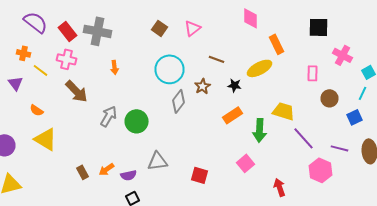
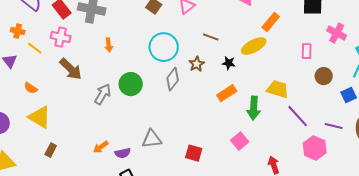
orange rectangle: (276, 44) -> (271, 22), turned 66
green circle: (136, 121) -> (131, 84), moved
brown rectangle: (82, 172) -> (51, 150), moved, turned 56

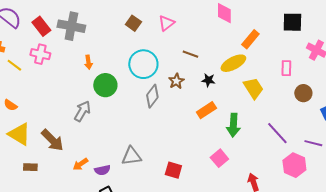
brown arrow: (71, 69) -> (52, 140), moved
green circle: (131, 84) -> (105, 85), moved
yellow trapezoid: (278, 89) -> (253, 88), moved, turned 40
brown rectangle: (51, 150) -> (30, 167), turned 64

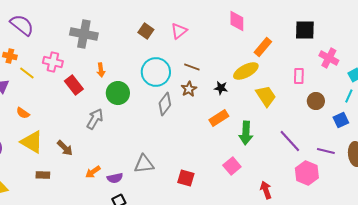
red rectangle: (41, 26) -> (74, 85), moved
brown line: (190, 54) -> (192, 67), moved
brown arrow: (52, 140) -> (65, 148), size x0.7

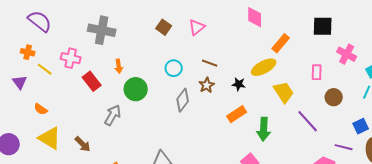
cyan circle: (156, 72) -> (174, 68), size x0.6
blue square: (341, 120) -> (361, 126), moved
purple line: (290, 141) -> (308, 121), moved

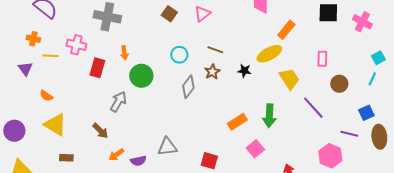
pink cross: (347, 54) -> (362, 22), moved
yellow line: (45, 69) -> (50, 56), turned -35
red rectangle: (92, 81) -> (97, 68), turned 54
orange rectangle: (237, 114) -> (237, 122), moved
brown arrow: (83, 144) -> (100, 131), moved

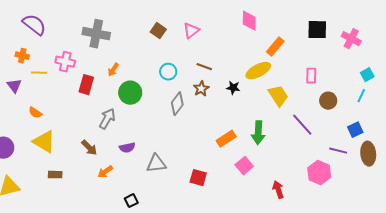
orange arrow: (124, 53) -> (113, 70), turned 40
purple semicircle: (138, 161) -> (127, 148), moved

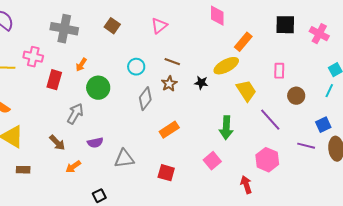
brown square: (158, 31) -> (112, 26), moved
orange rectangle: (226, 139) -> (169, 130), moved
pink hexagon: (319, 173) -> (267, 160), moved

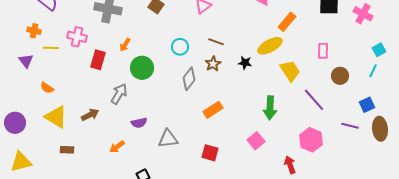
brown arrow: (57, 143) -> (90, 115), moved, turned -72

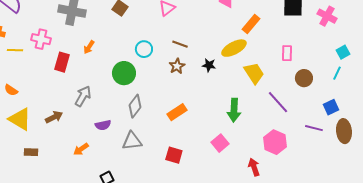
green circle: (142, 68) -> (124, 73), moved
gray diamond: (189, 79) -> (135, 106), moved

